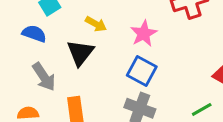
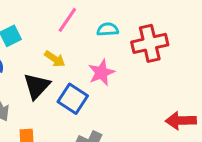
blue square: (142, 71) -> (73, 99), moved

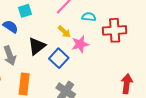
yellow arrow: (55, 59) -> (64, 32), moved
red arrow: (181, 121) -> (127, 84), turned 90

